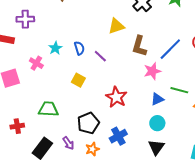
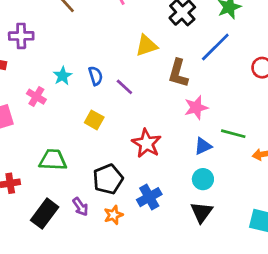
blue line: (170, 49) -> (215, 47), moved

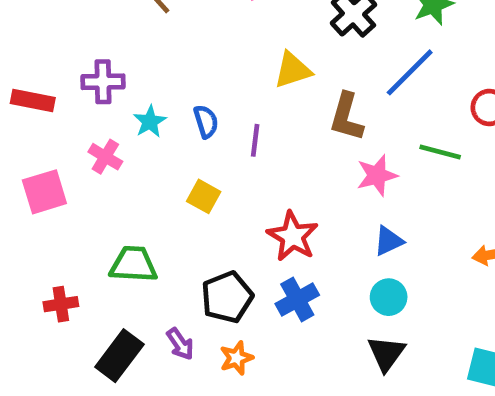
purple cross: (21, 36) -> (103, 82), moved
purple line: (124, 87) -> (255, 140), turned 54
green line: (233, 134) -> (440, 152), moved
blue cross: (149, 197) -> (297, 299), moved

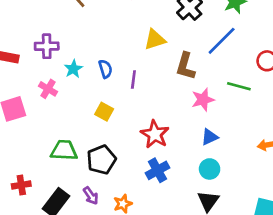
black pentagon: (227, 297) -> (101, 160), moved
red cross: (61, 304) -> (21, 185), moved

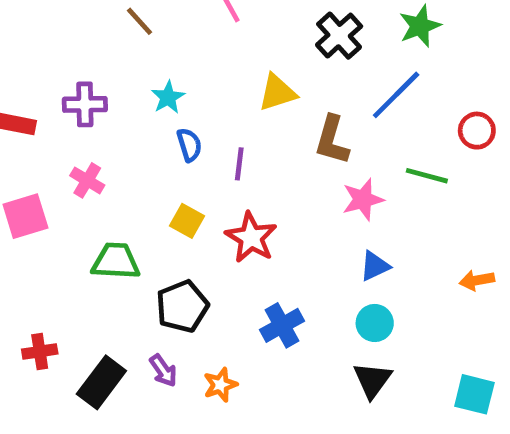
cyan star: (73, 69) -> (168, 97), moved
red star: (155, 134) -> (251, 237), moved
green trapezoid: (64, 150) -> (116, 261), moved

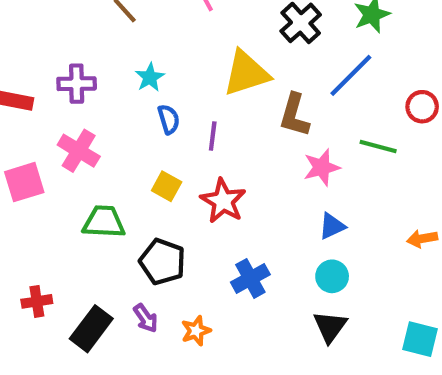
yellow triangle: (277, 93) -> (246, 73), size x1.4
pink cross: (87, 180) -> (79, 151), size x1.4
black pentagon: (182, 306) -> (162, 262), turned -30

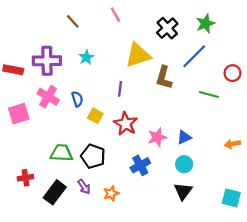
purple cross: (77, 84) -> (47, 61), size x1.4
blue semicircle: (169, 119) -> (77, 99), moved
pink star: (322, 167) -> (157, 137), moved
green trapezoid: (104, 222) -> (62, 153), moved

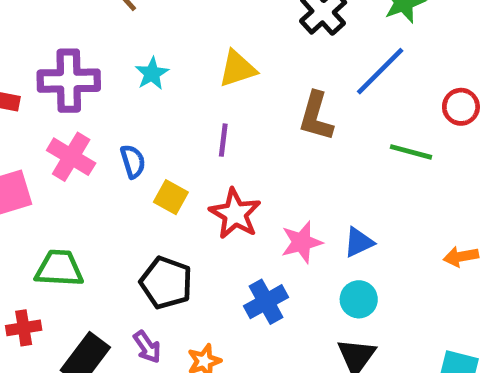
yellow triangle: (138, 55) -> (237, 69), moved, size x0.7
green trapezoid: (62, 153) -> (59, 268), moved

